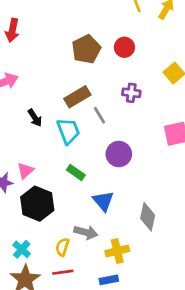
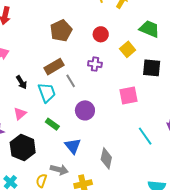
red circle: (124, 47) -> (101, 34), moved
pink triangle: (25, 171) -> (20, 114), moved

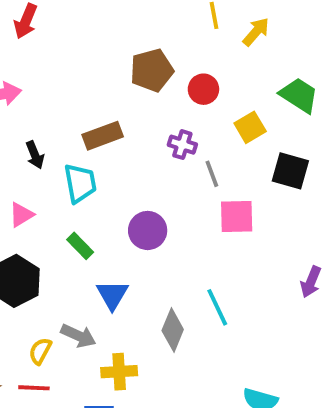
brown pentagon: (61, 31) -> (152, 70), moved
gray line: (71, 81) -> (212, 174), moved
cyan line: (145, 136) -> (217, 307), moved

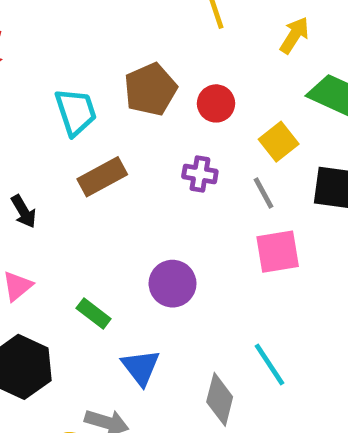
yellow arrow: (256, 32) -> (294, 35), moved
gray line: (212, 174) -> (264, 193), moved
cyan trapezoid: (80, 183) -> (76, 112), moved

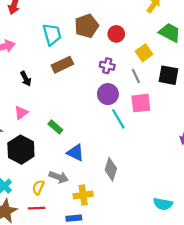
purple circle: (173, 284) -> (108, 94), moved
cyan line: (270, 365) -> (118, 119), moved
blue triangle: (141, 367) -> (76, 153), turned -30

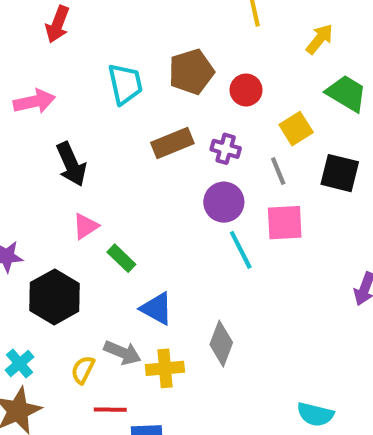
brown rectangle: (62, 65) -> (172, 143), moved
black arrow: (26, 79) -> (71, 164), size x1.5
pink triangle: (21, 113) -> (86, 226), moved
yellow cross: (83, 195) -> (165, 368), moved
red line: (37, 208) -> (110, 410), moved

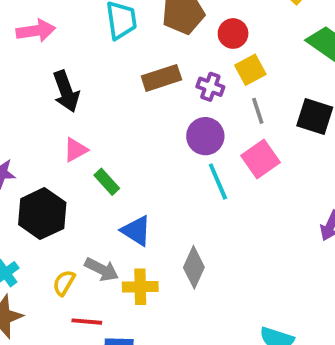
yellow square: (296, 129) -> (250, 70), moved
pink square: (285, 223) -> (261, 159), turned -36

